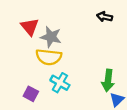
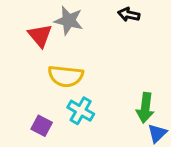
black arrow: (105, 17) -> (129, 15), moved
gray star: (51, 37) -> (69, 21), moved

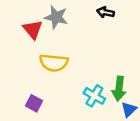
cyan cross: (81, 111) -> (94, 96), moved

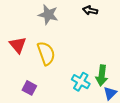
red triangle: (33, 29) -> (18, 45), moved
yellow semicircle: (54, 63) -> (46, 53), turned -115

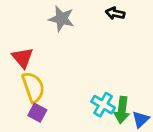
yellow semicircle: (46, 53) -> (33, 87), moved
green arrow: (102, 75) -> (122, 110), moved

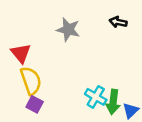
black arrow: (115, 13) -> (118, 22), moved
gray star: (61, 19) -> (68, 30), moved

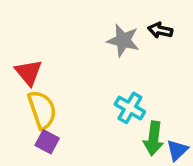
gray star: (68, 30) -> (123, 40), moved
cyan cross: (96, 97) -> (130, 108), moved

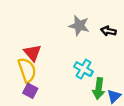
black arrow: (160, 30) -> (108, 31), moved
red triangle: (29, 72) -> (32, 53), moved

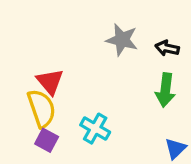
cyan cross: (83, 69) -> (95, 129), moved
green arrow: (99, 89) -> (165, 90), moved

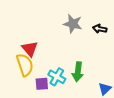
green arrow: (165, 90) -> (78, 72), moved
purple square: (47, 140) -> (42, 84), moved, turned -32

